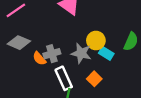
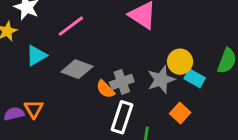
gray star: (81, 53) -> (161, 80), turned -30
white rectangle: (64, 78) -> (122, 117), moved, turned 45

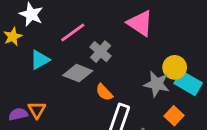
cyan rectangle: (195, 78) -> (188, 83), size x1.4
gray star: (161, 80) -> (157, 84), turned 30
gray cross: (122, 82) -> (101, 52), moved, turned -30

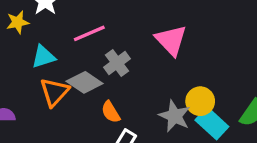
orange triangle: (37, 110) -> (54, 92), moved, size x1.4

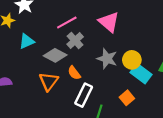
pink line: (89, 33) -> (67, 23), moved
orange triangle: (54, 92) -> (49, 81), moved
gray star: (175, 116) -> (107, 59), moved

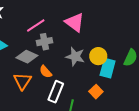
gray cross: (75, 41) -> (44, 42), turned 35
cyan rectangle: (141, 74) -> (108, 68), turned 72

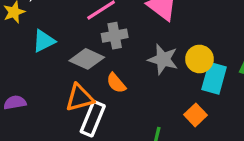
orange triangle: (22, 81) -> (80, 98), turned 42
white rectangle: (56, 92) -> (93, 119), moved

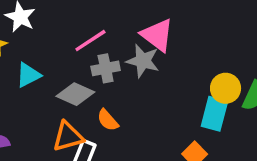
gray star: (163, 59) -> (143, 61), moved
yellow circle: (199, 59) -> (226, 88), moved

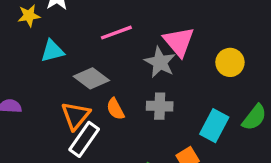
gray cross: (106, 68) -> (160, 106), moved
yellow circle: (226, 88) -> (230, 62), moved
orange triangle: (68, 137) -> (76, 116), turned -48

